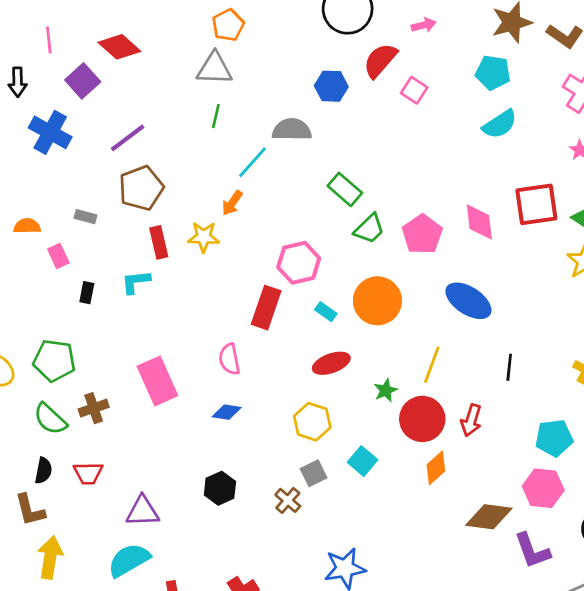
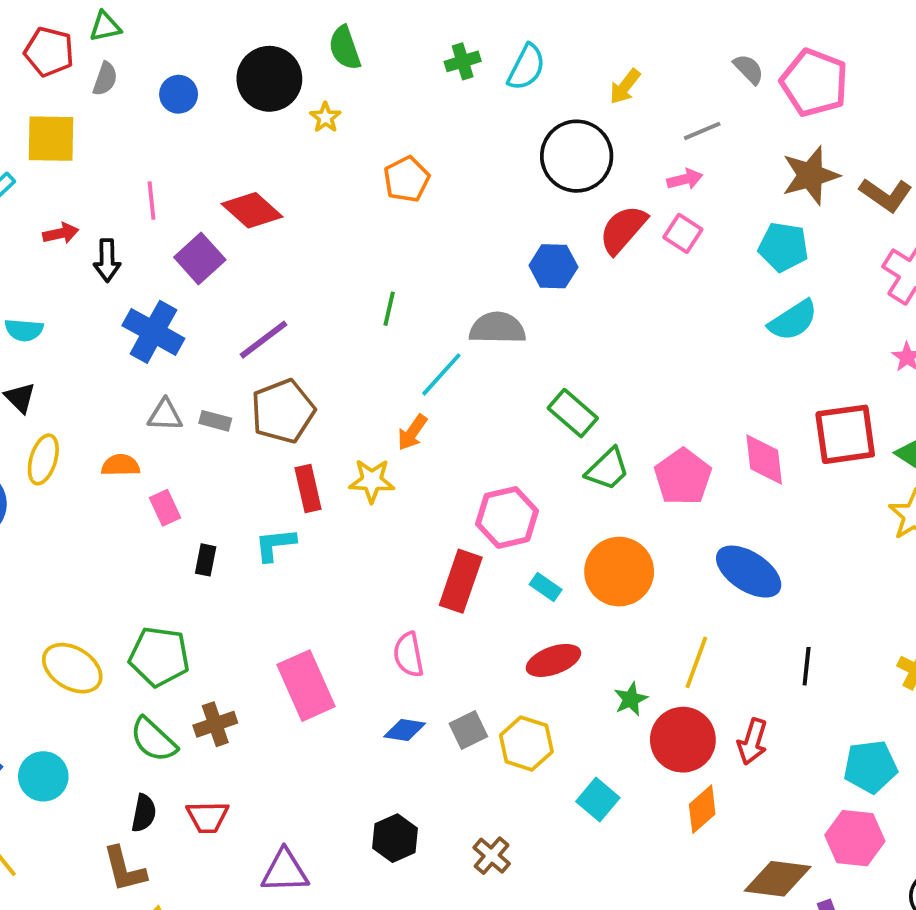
gray triangle: (214, 69) -> (165, 415), moved, size x0.7
pink square: (414, 90) -> (683, 233), moved
gray rectangle: (85, 217) -> (215, 421), moved
gray square: (314, 473) -> (468, 730), moved

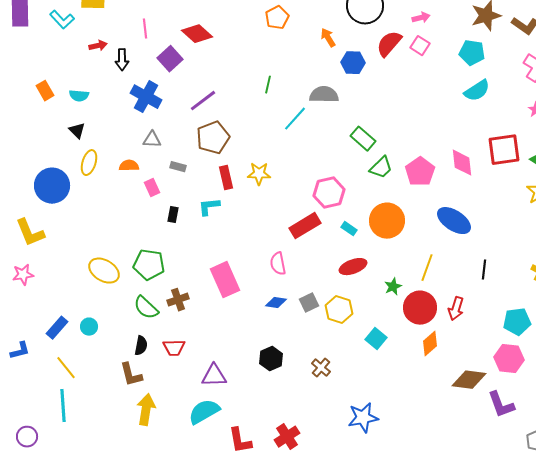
gray rectangle: (215, 421) -> (178, 167), moved
orange arrow: (412, 432) -> (328, 38), moved, turned 114
red rectangle: (461, 581) -> (305, 226), turned 40
cyan circle: (43, 776) -> (89, 327), size x0.7

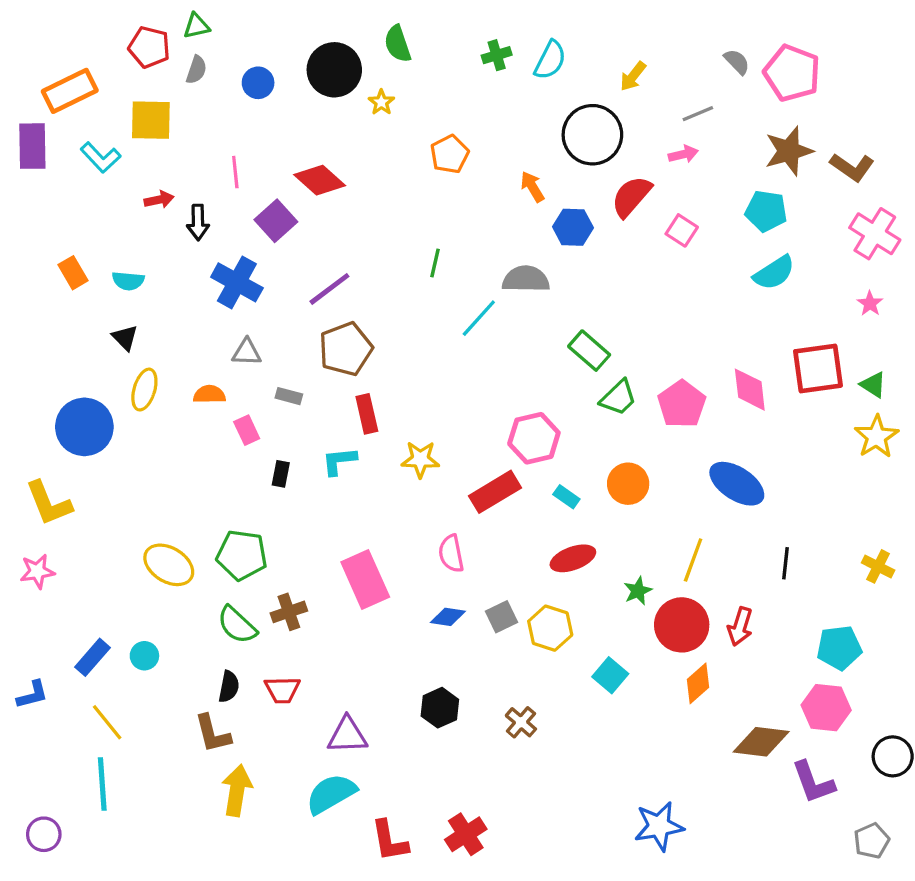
pink square: (420, 46) -> (682, 230), moved
yellow star: (259, 174) -> (420, 459), moved
orange circle: (387, 221) -> (628, 484), size x0.7
blue star: (363, 418) -> (659, 826), moved

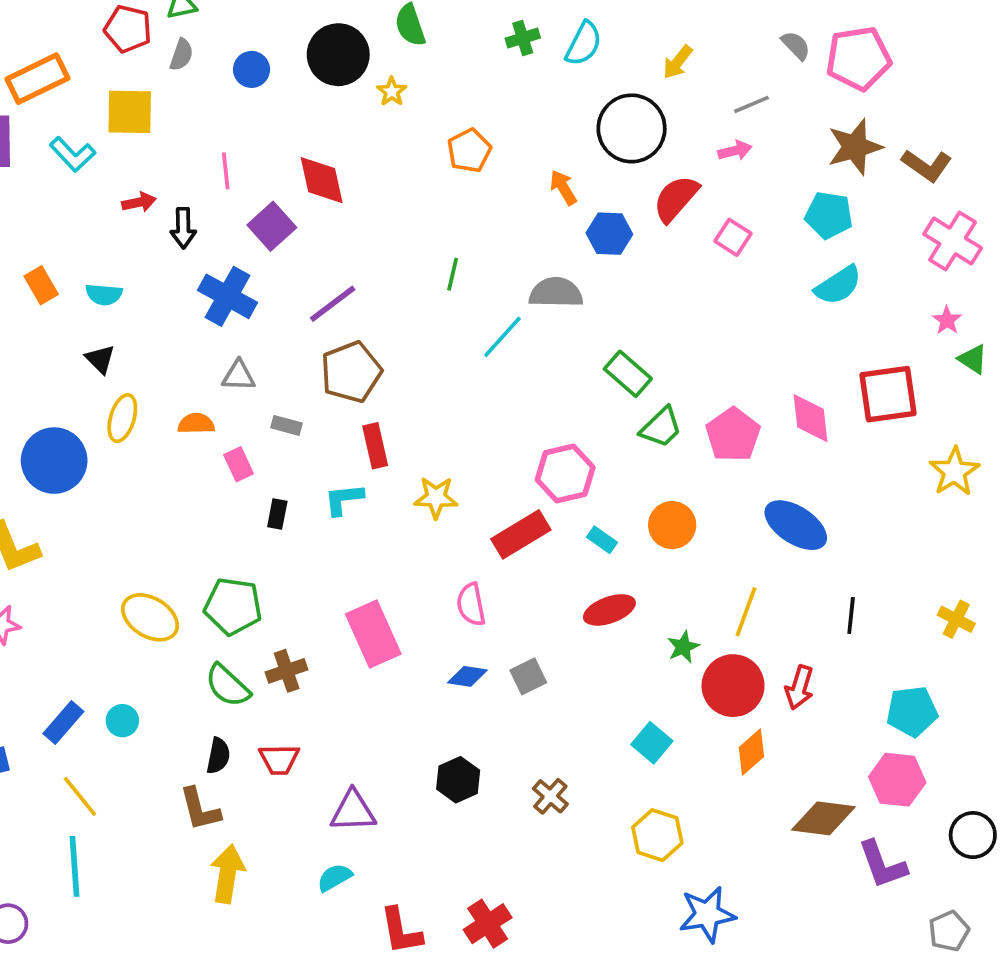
pink pentagon: (792, 73) -> (858, 58), turned -30
red diamond: (320, 180) -> (322, 180), turned 36
green triangle: (873, 385) -> (973, 359), moved
yellow hexagon: (550, 628) -> (657, 835), moved
cyan semicircle: (331, 794) -> (335, 877), size x0.6

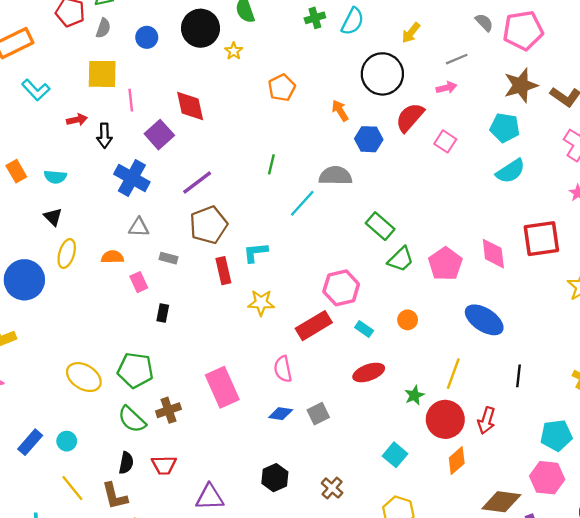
yellow square: (130, 112) -> (102, 74), moved
cyan L-shape: (344, 499) -> (255, 252), moved
orange circle: (672, 525) -> (408, 320), size x0.7
yellow line: (80, 796) -> (72, 488), moved

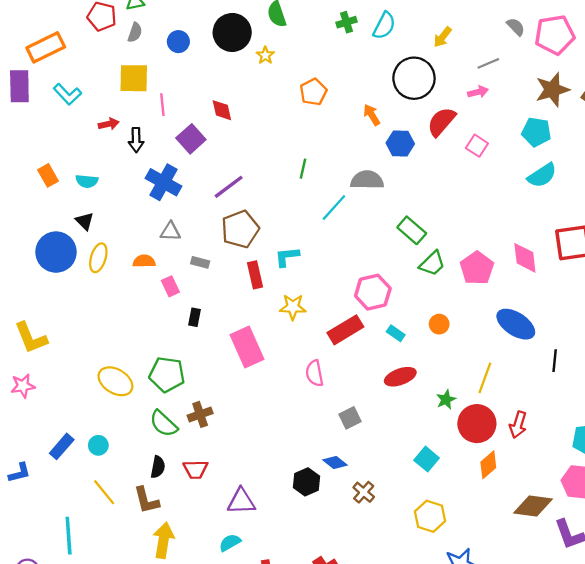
red diamond: (190, 106) -> (222, 110), size x0.7
blue circle: (24, 280) -> (56, 252), moved
black line: (518, 376) -> (555, 361), moved
pink rectangle: (222, 387) -> (247, 347), moved
blue diamond: (281, 414) -> (335, 462), moved, turned 30

